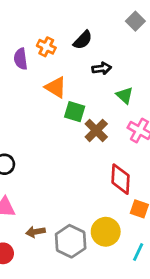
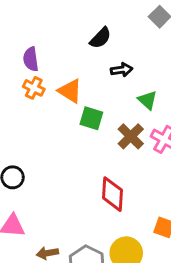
orange cross: (46, 47) -> (34, 88), moved
brown cross: (96, 130) -> (131, 136), moved
red diamond: (121, 179) -> (113, 194), moved

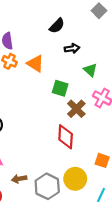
green square: (91, 118) -> (60, 88), moved
brown cross: (131, 136) -> (76, 109), moved

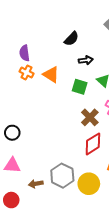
green square: (60, 88) -> (80, 87), moved
red diamond: (66, 137) -> (93, 144), moved, turned 55
gray hexagon: (47, 186) -> (62, 176), moved

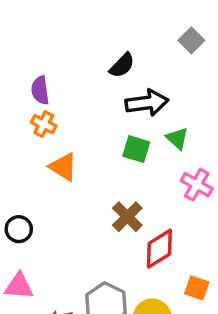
black arrow: (86, 60) -> (147, 103), size x1.6
orange triangle: (51, 75) -> (63, 167), moved
brown cross: (90, 117) -> (127, 217), moved

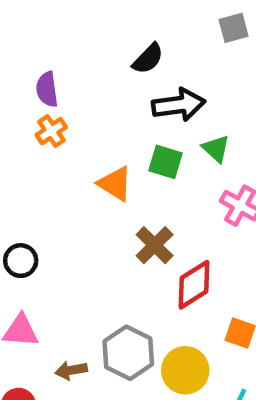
gray square: (191, 40) -> (234, 28), turned 30
orange cross: (44, 124) -> (51, 131), turned 30
orange triangle: (63, 167) -> (115, 184), moved

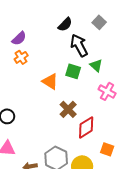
gray square: (234, 28) -> (99, 22), moved, turned -32
purple semicircle: (47, 89) -> (19, 38), turned -126
black arrow: (179, 105) -> (79, 45), turned -110

